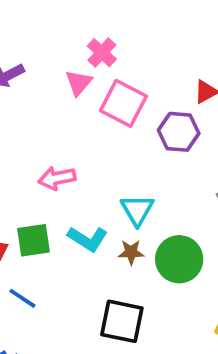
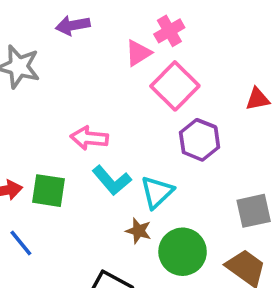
purple hexagon: (179, 132) -> (200, 140), moved
cyan L-shape: (88, 239) -> (112, 180), moved

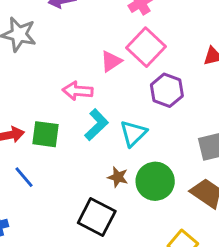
pink triangle: (138, 53) -> (111, 61), moved
cyan L-shape: (112, 180) -> (96, 125), turned -92
brown star: (139, 231) -> (118, 177), moved

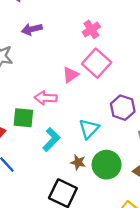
purple hexagon: (167, 90) -> (123, 108), moved
cyan L-shape: (96, 125) -> (51, 140), moved
green square: (45, 134) -> (23, 118), moved

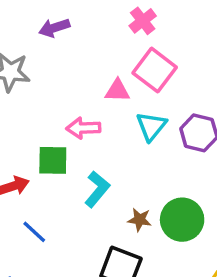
pink triangle: (70, 75) -> (117, 91), turned 42
cyan triangle: (89, 129) -> (151, 126), moved

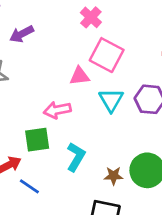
blue line: (34, 232) -> (29, 186), moved

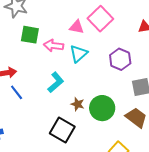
cyan triangle: (111, 100) -> (79, 54), moved
green square: (37, 140) -> (30, 35), moved

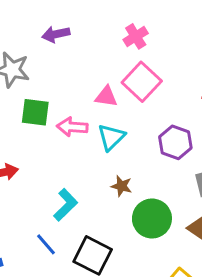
cyan L-shape: (56, 82) -> (66, 205), moved
blue line: (17, 92) -> (46, 244), moved
brown star: (78, 104) -> (121, 186), moved

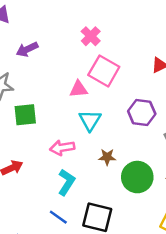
pink arrow: (72, 127) -> (62, 148), moved

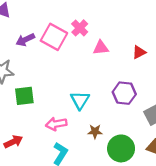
pink square: (104, 71) -> (54, 37), moved
pink triangle: (79, 89) -> (101, 48), moved

